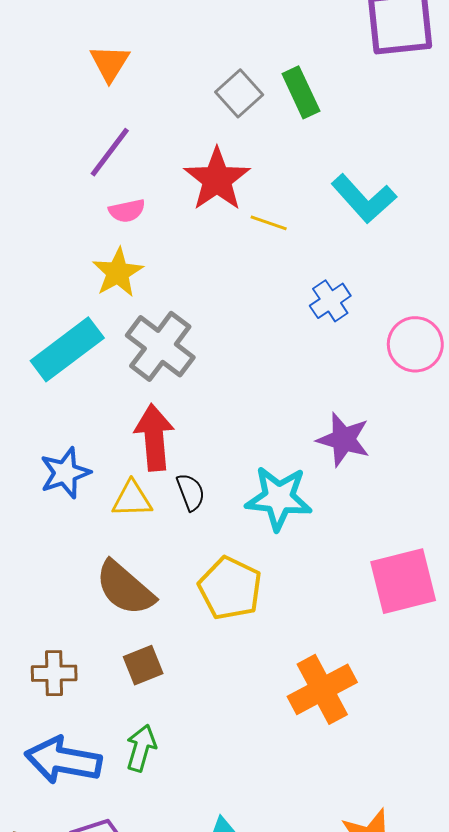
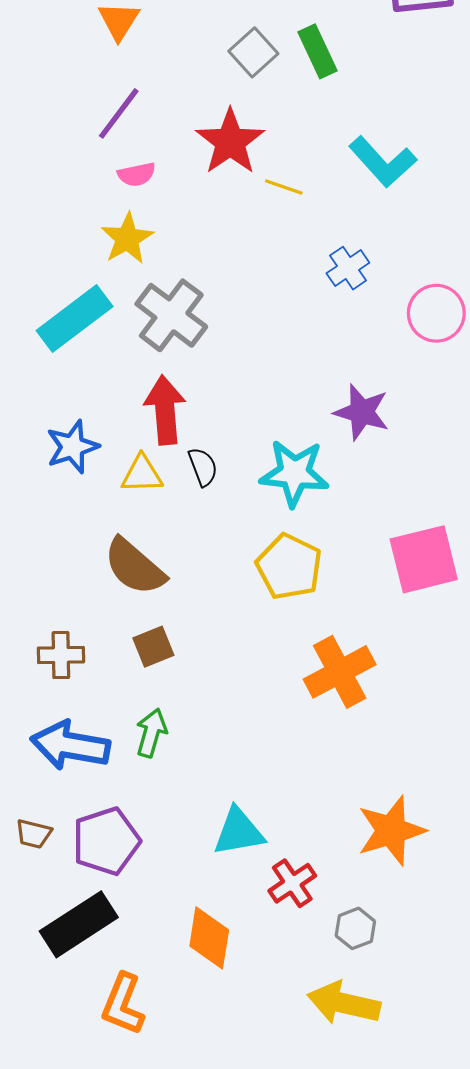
yellow pentagon: (230, 588) -> (289, 567), moved

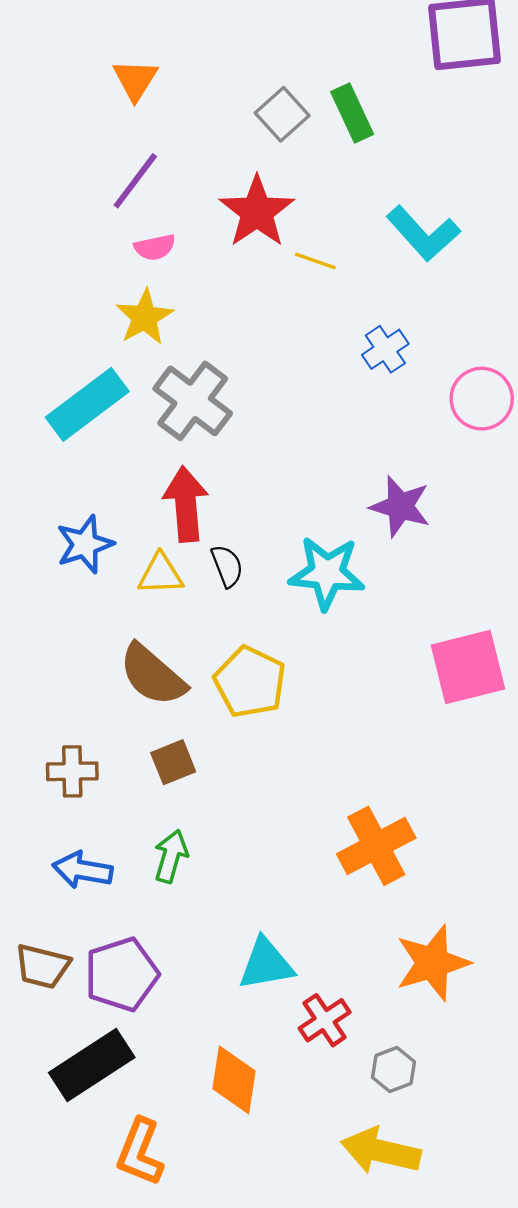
yellow pentagon: (289, 567) -> (250, 682), moved
orange cross: (340, 672) -> (376, 846), moved
blue arrow: (70, 745) -> (83, 870), size x0.7
brown trapezoid: (34, 834) -> (42, 966), size x1.4

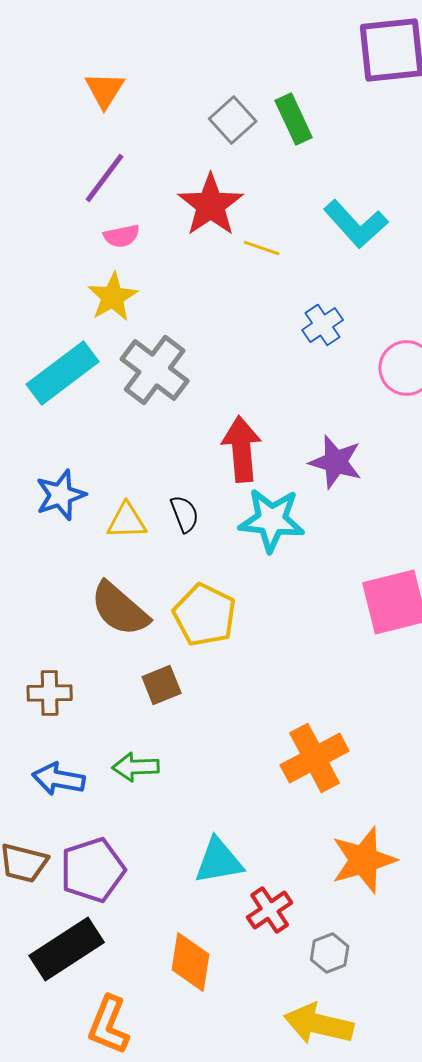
red arrow: (186, 504) -> (242, 449), moved
brown square: (173, 762) -> (162, 685), moved
green arrow: (171, 856) -> (136, 767), turned -108

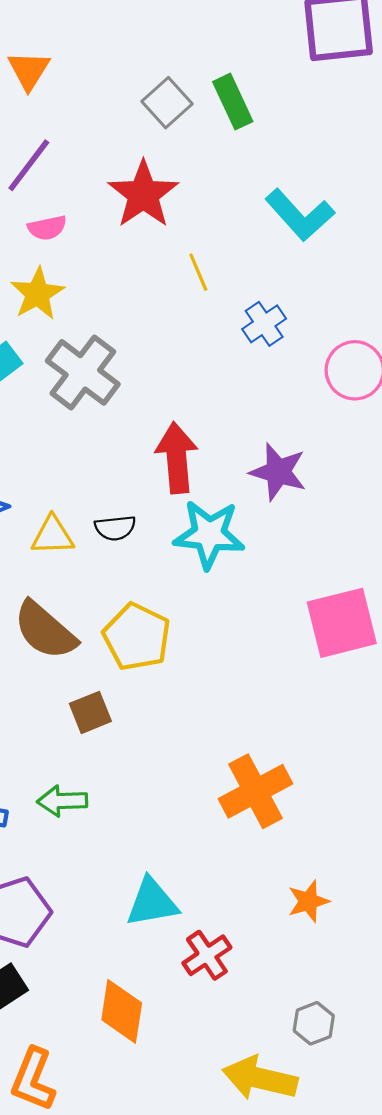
yellow line: (262, 248) -> (198, 272), moved, turned 48
black semicircle: (185, 514) -> (115, 528), turned 105
orange star: (364, 860) -> (308, 901), size x0.6
gray hexagon: (330, 953) -> (314, 1023), moved

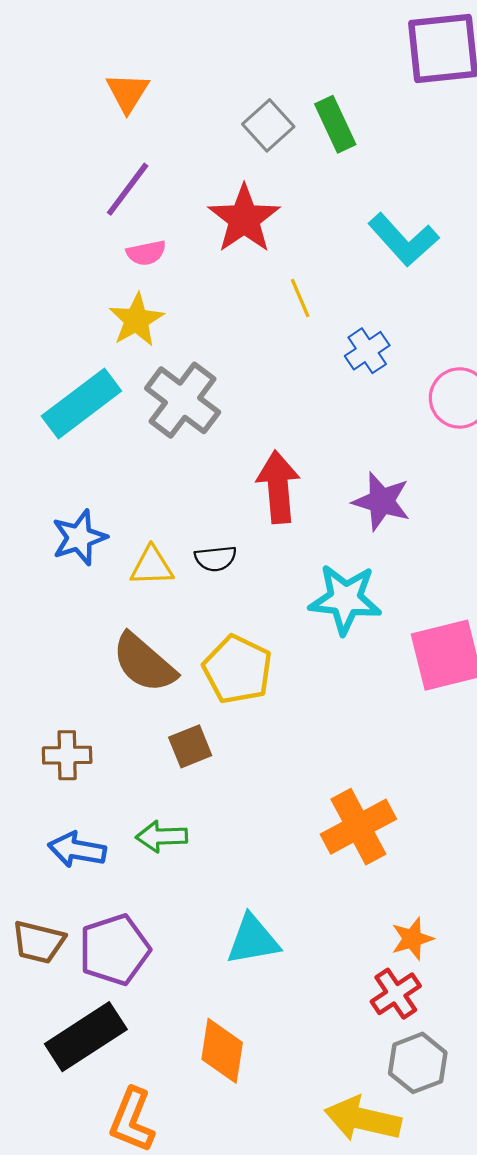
cyan star: (209, 534) -> (345, 599), moved
red cross: (207, 955) -> (396, 994), moved
gray hexagon: (314, 1023) -> (418, 1063), size x1.4

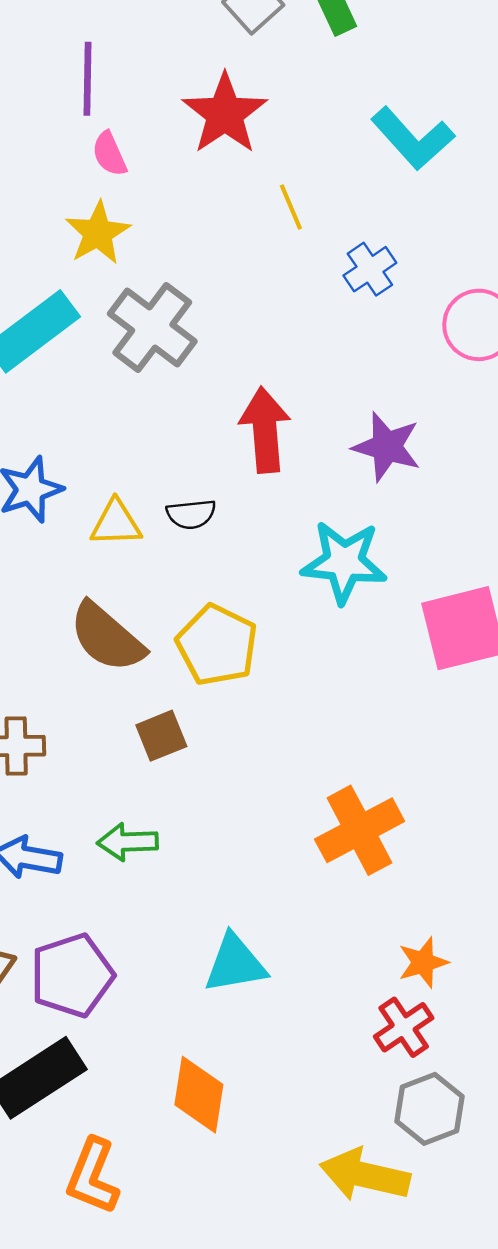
purple line: (128, 189) -> (87, 79), turned -36
pink semicircle: (146, 253) -> (109, 154), turned 78

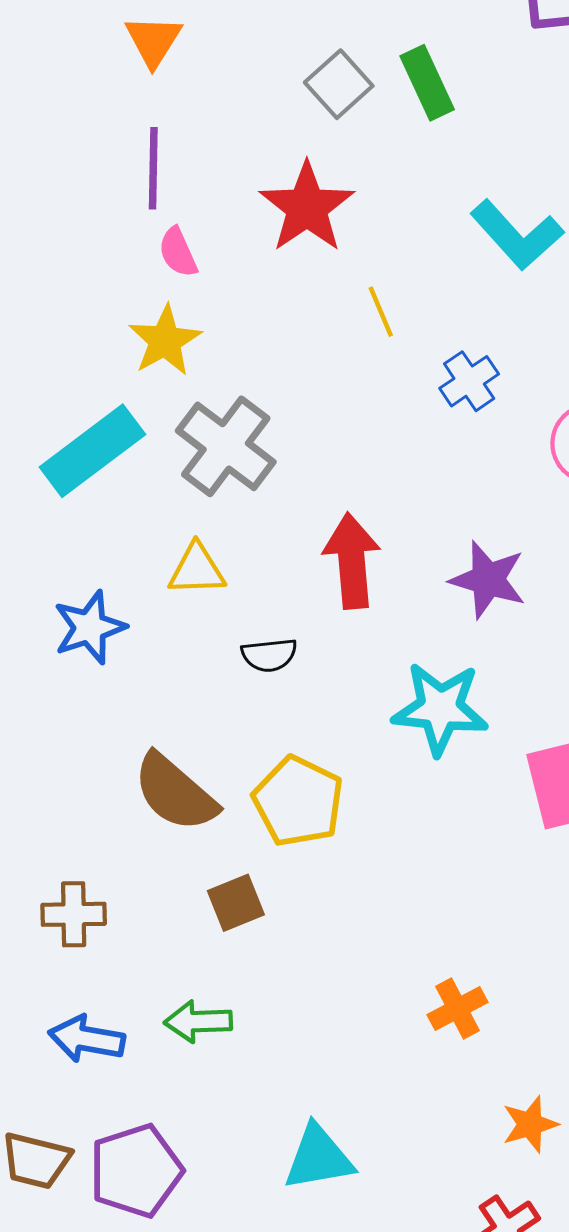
yellow triangle: (116, 523) -> (197, 570), moved
orange cross: (360, 830) -> (458, 1008), size x0.6
orange star: (423, 962) -> (530, 1124), moved

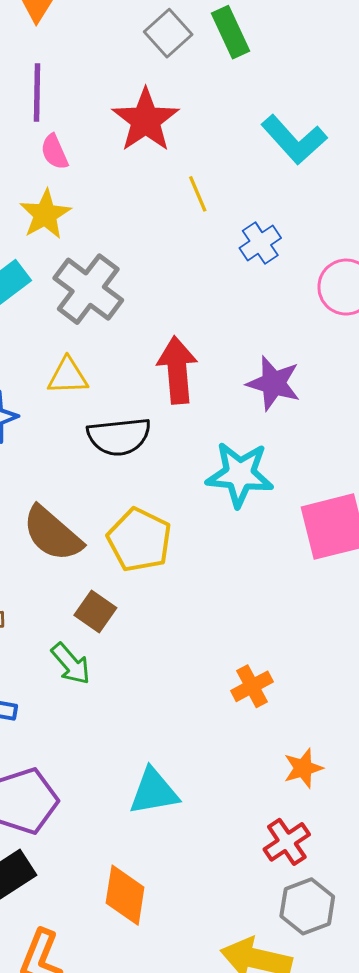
black semicircle: (269, 655) -> (119, 436), size x1.6
brown square: (236, 903) -> (95, 612), turned -33
green arrow: (198, 1022) -> (71, 664), moved, turned -129

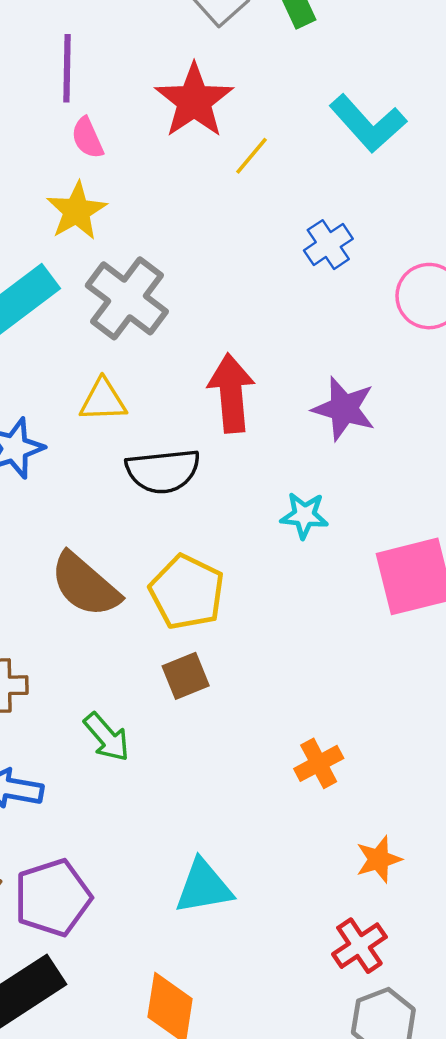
yellow line: (198, 194) -> (252, 156), moved, turned 63
cyan star: (240, 474) -> (304, 515), size x0.6
brown square: (95, 612) -> (186, 676), moved, turned 33

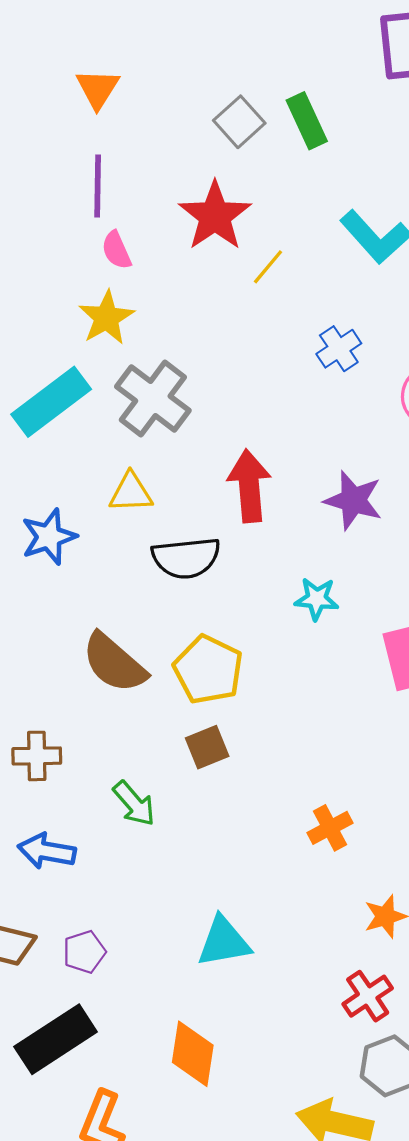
purple pentagon: (53, 898) -> (84, 952), size x0.6

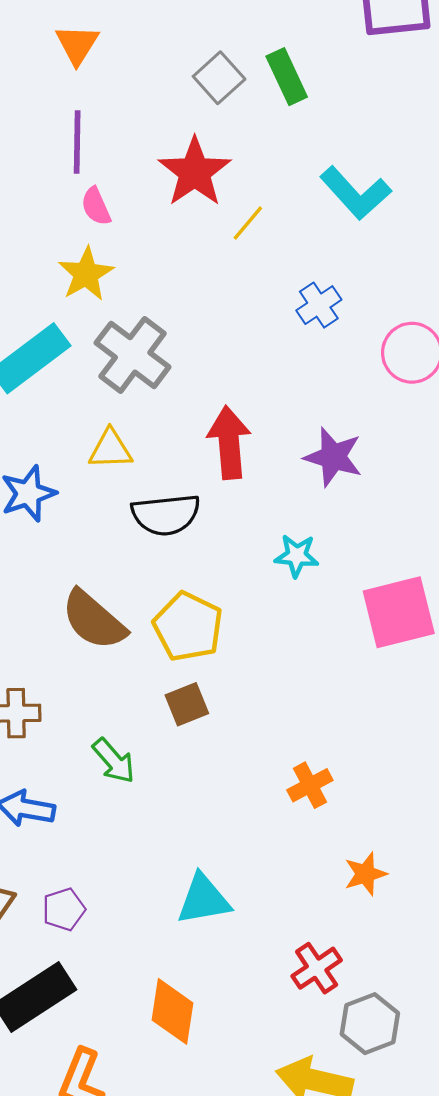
red cross: (368, 996) -> (317, 968), moved

